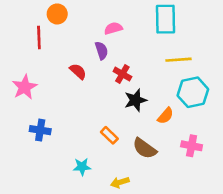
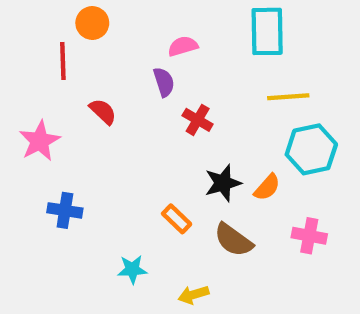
red semicircle: (78, 71) -> (103, 111), moved
black star: (135, 100) -> (223, 183), moved

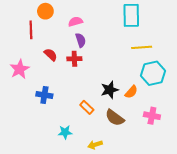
pink semicircle: (183, 46) -> (75, 22), moved
red cross: (198, 120) -> (74, 59), moved, turned -32
blue cross: (65, 210) -> (44, 95), moved

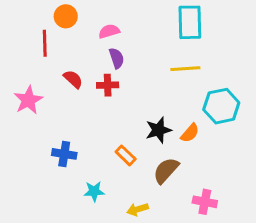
yellow line: (142, 47) -> (185, 69), moved
blue cross: (44, 95) -> (64, 154), moved
pink cross: (152, 116) -> (205, 202), moved
brown semicircle: (115, 118) -> (166, 170), turned 96

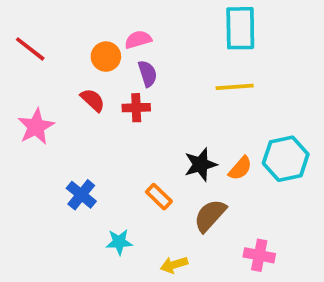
orange circle: (66, 16) -> (106, 57), moved
red line: (45, 43) -> (30, 49), moved, turned -50
cyan hexagon: (221, 106) -> (286, 159), moved
blue cross: (64, 154) -> (81, 195), turned 30

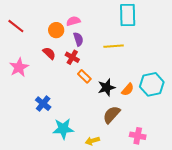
yellow line: (235, 87) -> (114, 46), moved
red cross: (136, 108) -> (72, 57), turned 32
orange rectangle: (159, 197) -> (84, 76), moved
cyan star: (119, 242) -> (63, 129), size x1.5

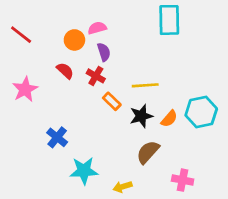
yellow line: (114, 46) -> (145, 85), moved

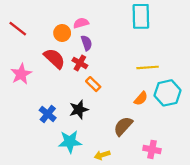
red semicircle: (65, 71) -> (54, 59), size x1.5
yellow line: (145, 85) -> (148, 67), moved
black star: (141, 116) -> (79, 110), moved

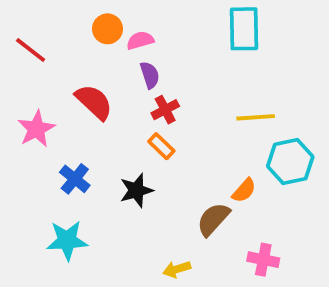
orange circle: (62, 33) -> (107, 29), moved
red cross: (80, 63) -> (165, 110), moved, turned 32
orange semicircle: (141, 98) -> (244, 190), moved
blue cross: (48, 114) -> (75, 179), moved
cyan star: (70, 142) -> (67, 240), moved

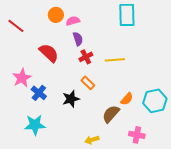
yellow line: (256, 117) -> (115, 60), moved
pink star: (36, 129) -> (22, 78), moved
orange rectangle: (161, 146) -> (88, 83), moved
cyan hexagon: (290, 162) -> (155, 101), moved

